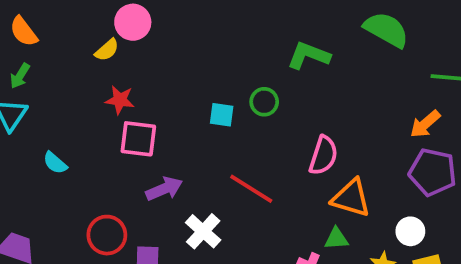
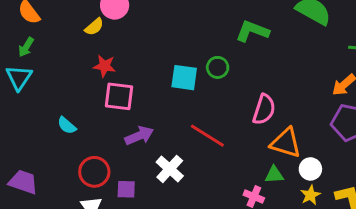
cyan square: (222, 115) -> (184, 78), size x1.4
cyan semicircle: (55, 163) -> (67, 125), moved
white circle: (410, 231) -> (310, 169), moved

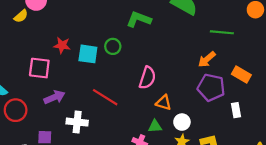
red star: (104, 66) -> (62, 45), moved
orange triangle: (286, 143) -> (164, 103), size x0.7
white cross: (170, 169) -> (77, 122), turned -36
red circle: (94, 172) -> (16, 110), moved

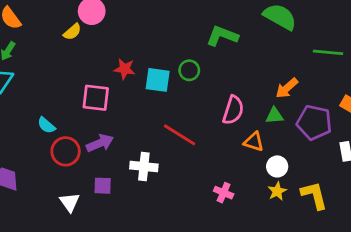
orange arrow: (207, 59) -> (287, 88), moved
purple arrow: (54, 97) -> (100, 143), moved
green triangle: (155, 126) -> (274, 116), moved

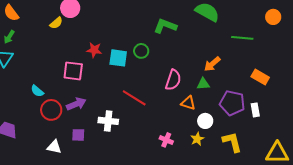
purple pentagon: (314, 123) -> (232, 103), moved
yellow star: (277, 191) -> (197, 139), moved
white triangle: (70, 202) -> (54, 147), turned -42

